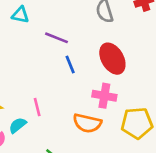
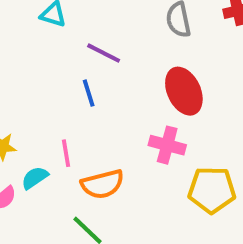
blue line: (70, 65) -> (89, 93), moved
orange semicircle: (87, 123) -> (102, 184), moved, turned -32

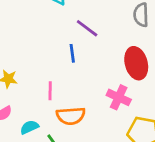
cyan semicircle: (35, 178) -> (29, 127), moved

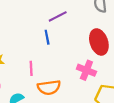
purple line: (87, 28) -> (58, 16), turned -60

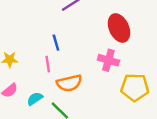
blue line: (47, 37) -> (56, 43), moved

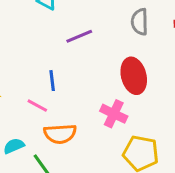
pink line: (48, 64) -> (37, 106), turned -63

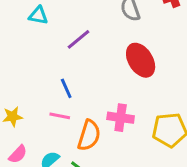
pink cross: (114, 114) -> (121, 118), moved
orange semicircle: (60, 134) -> (89, 135), turned -52

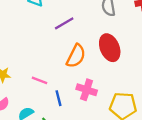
blue line: (66, 88) -> (59, 98), moved
orange semicircle: (89, 135) -> (76, 56), moved

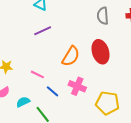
purple line: (64, 23) -> (43, 31), moved
blue line: (59, 98) -> (52, 91), turned -40

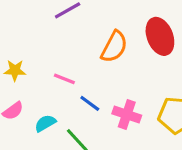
pink cross: (77, 86) -> (127, 114), moved

